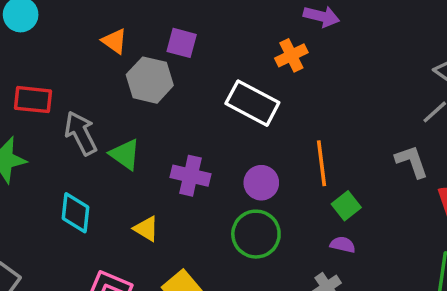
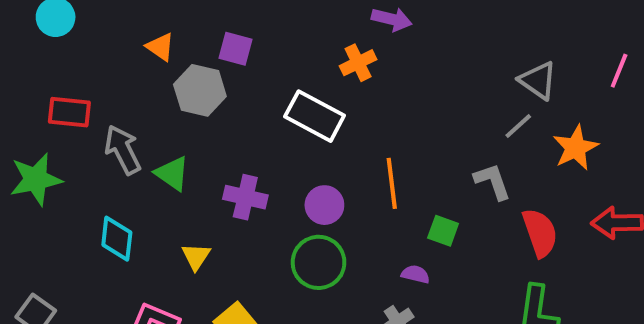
green square: (346, 206) -> (443, 231), moved, turned -32
yellow triangle: (146, 229) -> (196, 256), turned 32

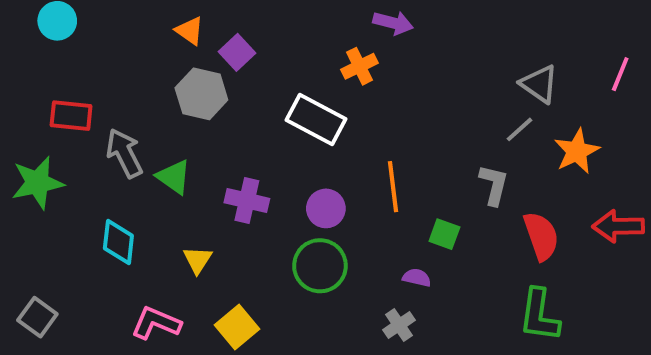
orange triangle: (160, 47) -> (190, 31), moved
purple square: (235, 49) -> (237, 52), turned 32
gray L-shape: (493, 181) -> (494, 185), turned 33

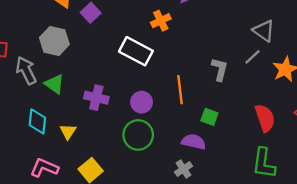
gray hexagon: (201, 94) -> (54, 41), moved
gray L-shape: (494, 185) -> (220, 69), moved
cyan diamond: (118, 242) -> (37, 121), moved
purple semicircle: (417, 278) -> (194, 142), size x1.5

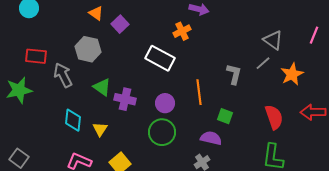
green triangle: (54, 84) -> (102, 87), moved

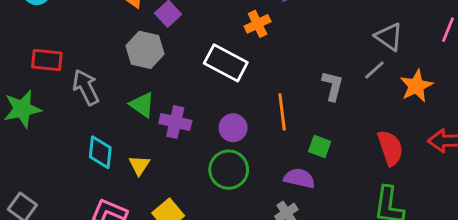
gray hexagon: (88, 49) -> (145, 50), moved

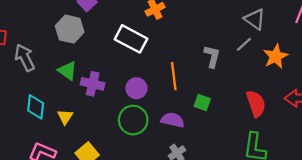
purple semicircle: (299, 178) -> (173, 120), moved

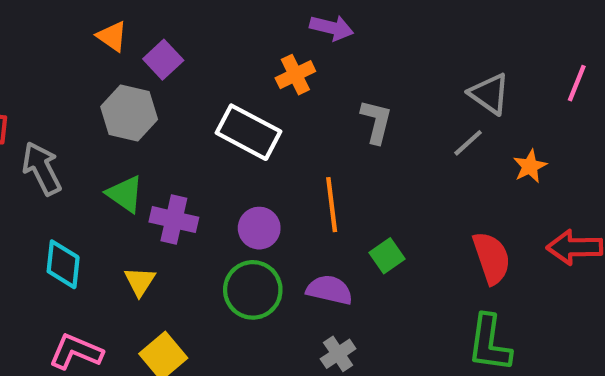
gray L-shape: (212, 56) -> (376, 121), moved
orange star: (276, 56) -> (530, 166), size x0.7
green square: (202, 102) -> (387, 256), turned 35
yellow triangle: (65, 117) -> (140, 281), moved

